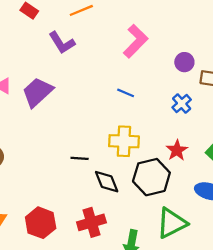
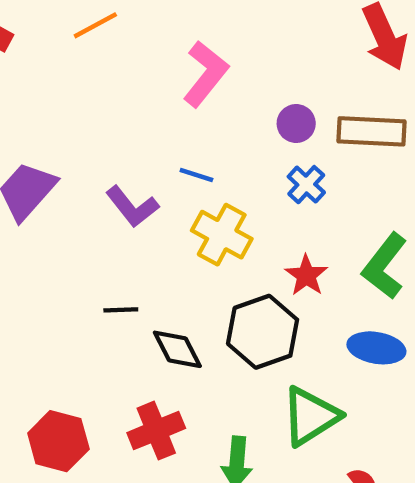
purple L-shape: (62, 43) -> (132, 207), moved
purple circle: (184, 62) -> (296, 123), moved
yellow cross: (124, 141) -> (222, 235), moved, turned 32

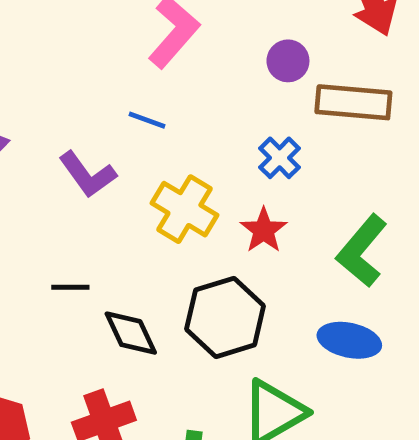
purple circle: (296, 123) -> (288, 61), moved
blue line: (196, 175) -> (147, 120), moved
red star: (306, 275) -> (264, 230), moved

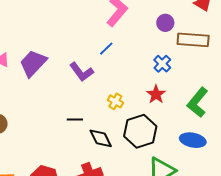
blue line: (147, 120) -> (106, 49), turned -63
yellow cross: (184, 209) -> (115, 101), moved, size x0.6

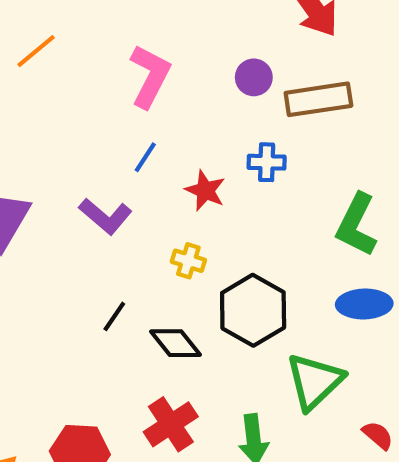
blue cross: (162, 64) -> (267, 162), turned -30
red star: (156, 94) -> (205, 191), moved
black line: (75, 119) -> (114, 316), turned -42

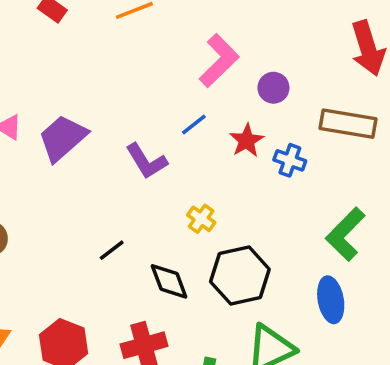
purple circle: (254, 77) -> (273, 88), moved
red star: (205, 191) -> (247, 141), moved
blue ellipse: (364, 304) -> (331, 300), turned 63
black line: (114, 316) -> (112, 250), moved

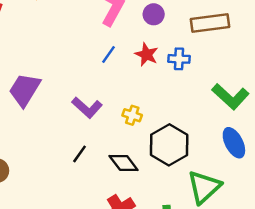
purple L-shape: (146, 161) -> (87, 108), moved
green L-shape: (345, 234) -> (230, 97), turned -75

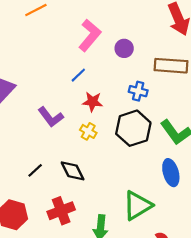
red star: (147, 54) -> (92, 102), moved, turned -30
black hexagon: (169, 145) -> (133, 128), moved
black line: (79, 154) -> (35, 170), moved

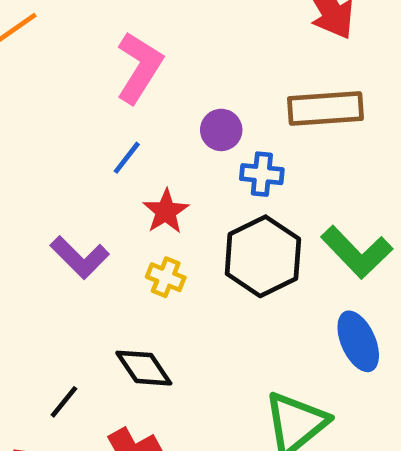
purple circle: (124, 48) -> (221, 130), moved
red star: (92, 102) -> (166, 211), turned -30
black line: (35, 170) -> (64, 402), moved

